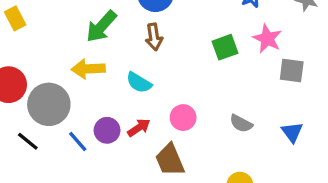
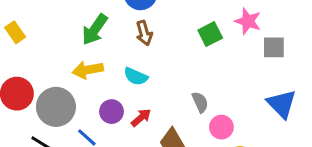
pink circle: (183, 118) -> (221, 127), moved
gray semicircle: (241, 123) -> (200, 102), moved, turned -135
purple circle: (107, 130) -> (112, 112), moved
blue triangle: (292, 132) -> (282, 104), size x1.5

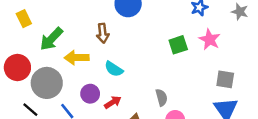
green arrow: (95, 30) -> (51, 39), moved
brown arrow: (144, 33) -> (103, 33), moved
gray square: (274, 47) -> (225, 79), moved

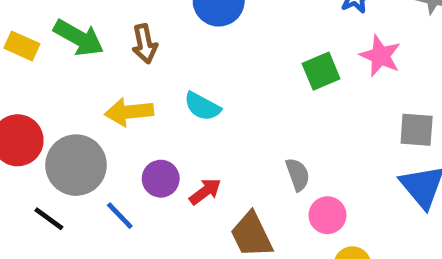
yellow rectangle: (24, 19) -> (22, 46), turned -35
brown arrow: (103, 33) -> (145, 44), moved
green arrow: (51, 39) -> (79, 38), moved, turned -100
cyan semicircle: (114, 69) -> (202, 106), moved

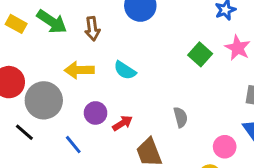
green square: (321, 71) -> (200, 54), turned -30
pink circle: (327, 215) -> (225, 147), moved
blue line: (120, 216) -> (73, 145), moved

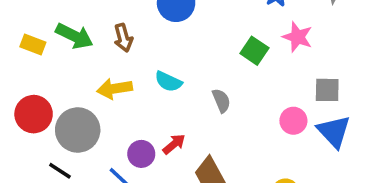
purple circle: (96, 113) -> (141, 154), moved
gray semicircle: (181, 117) -> (221, 101), moved
pink circle: (225, 147) -> (293, 121), moved

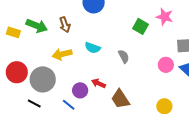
red arrow: (174, 144) -> (98, 83), turned -112

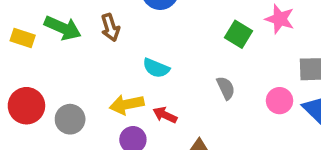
yellow arrow: (62, 54) -> (127, 104), moved
gray semicircle: (124, 56) -> (226, 88), moved
gray circle: (43, 79) -> (70, 119), size x0.7
red arrow: (98, 83) -> (165, 115), moved

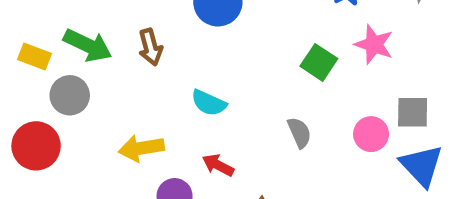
pink circle: (280, 101) -> (371, 134), moved
yellow arrow: (127, 104) -> (141, 148), moved
gray circle: (70, 119) -> (70, 95), moved

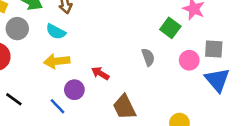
green square: (319, 62) -> (170, 28), moved
cyan semicircle: (209, 103) -> (56, 32), moved

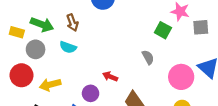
gray square: (214, 49) -> (201, 27), moved
pink circle: (189, 60) -> (181, 77), moved, size x1.5
yellow arrow: (57, 61) -> (50, 85), moved

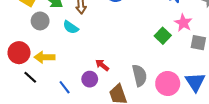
gray semicircle: (148, 57) -> (139, 75), moved, size x1.5
red circle: (22, 75) -> (19, 53), moved
purple circle: (91, 93) -> (90, 79), moved

